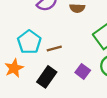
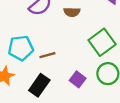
cyan pentagon: (29, 42) -> (21, 48), turned 30

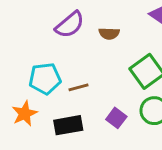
black rectangle: (39, 85) -> (68, 125), turned 45

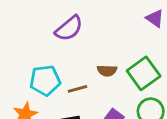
brown semicircle: (109, 33) -> (107, 71), moved

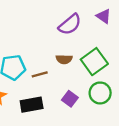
purple semicircle: (69, 28) -> (70, 24), moved

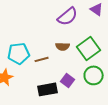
black rectangle: (32, 105) -> (48, 89), moved

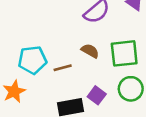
brown semicircle: (63, 46) -> (90, 51), turned -152
green square: (89, 48) -> (124, 53), turned 30

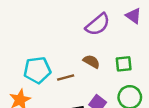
green square: (124, 53) -> (124, 64), size x0.6

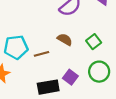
green square: (124, 64) -> (94, 42), turned -32

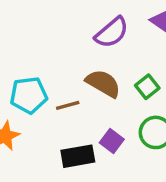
brown semicircle: (65, 39) -> (103, 83), size x1.5

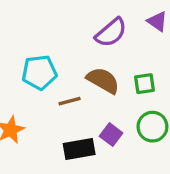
green square: (147, 87) -> (145, 84), turned 30
cyan pentagon: (29, 95) -> (39, 72), moved

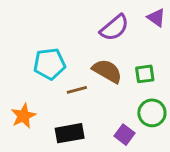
purple square: (111, 135) -> (125, 135), moved
black rectangle: (79, 149) -> (70, 133), moved

